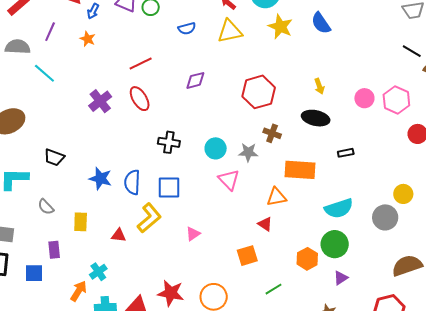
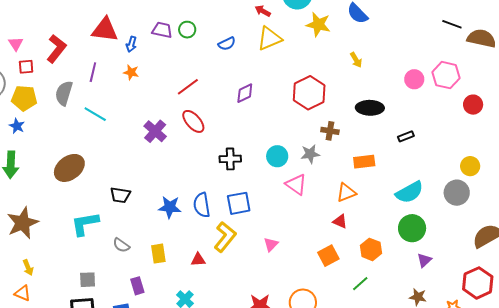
gray semicircle: (18, 47) -> (64, 93), turned -65
yellow arrow: (319, 86) -> (356, 60), moved
orange rectangle: (300, 170) -> (364, 162), size x0.7
orange hexagon: (307, 259) -> (371, 249), moved

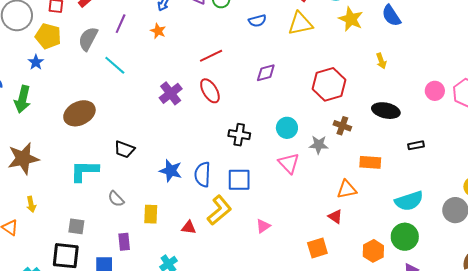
cyan circle: (277, 156) -> (287, 128), moved
pink triangle: (296, 185) -> (289, 163), moved
orange hexagon: (371, 249) -> (373, 251), moved
yellow arrow: (28, 268) -> (31, 204), moved

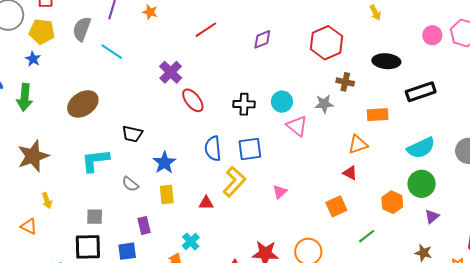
red ellipse: (210, 91) -> (193, 100), moved
cyan circle: (287, 128) -> (282, 102), moved
black rectangle: (416, 145) -> (421, 92), size x1.8
blue star: (171, 171) -> (164, 163), moved, turned 30

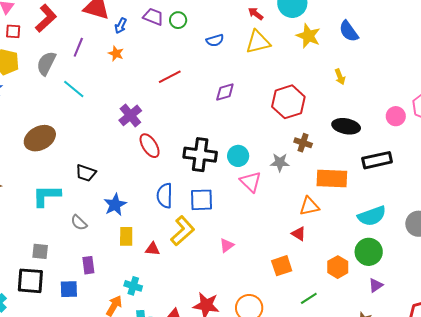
pink circle: (432, 35) -> (396, 116), moved
black cross: (244, 104) -> (200, 155), size x1.5
orange rectangle: (378, 115) -> (332, 179), size x1.4
yellow rectangle: (167, 195) -> (126, 236), moved
cyan cross: (191, 242) -> (133, 286), turned -36

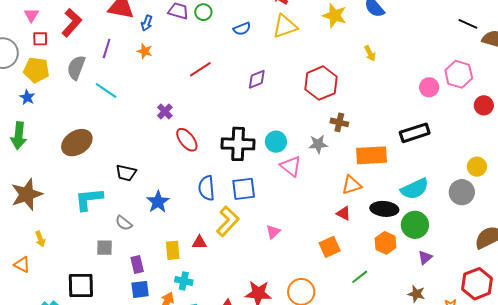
purple cross: (130, 115) -> (165, 111), size x0.7
black ellipse: (346, 126) -> (384, 209), moved
yellow rectangle: (126, 236) -> (173, 250), moved
gray square: (40, 251) -> (105, 248), moved
blue square: (69, 289) -> (140, 289), moved

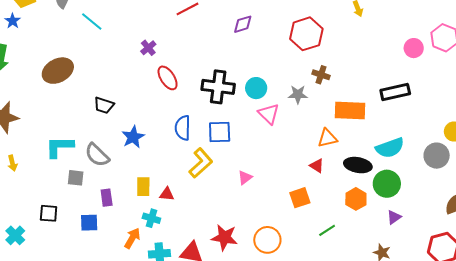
cyan L-shape: (89, 199) -> (59, 147), moved
gray semicircle: (124, 223) -> (97, 155), size x1.5
red triangle: (199, 242) -> (167, 194), moved
black square: (81, 286) -> (49, 213), size x0.7
blue square: (140, 289) -> (89, 223), moved

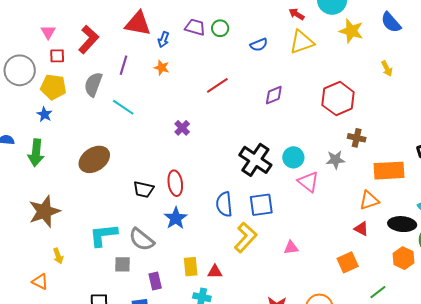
red ellipse: (168, 78) -> (175, 183), moved, turned 30
black cross: (218, 87) -> (255, 160), turned 32
pink triangle: (245, 178) -> (291, 248), turned 35

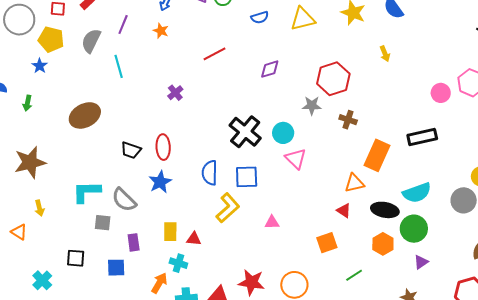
cyan line: (123, 107) -> (119, 66), turned 35
green arrow: (36, 153) -> (27, 103), size x0.6
gray star: (335, 160) -> (312, 106), moved
orange rectangle: (389, 171) -> (377, 155), turned -68

